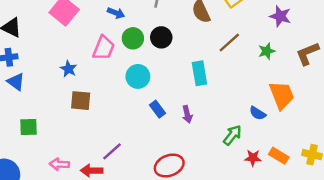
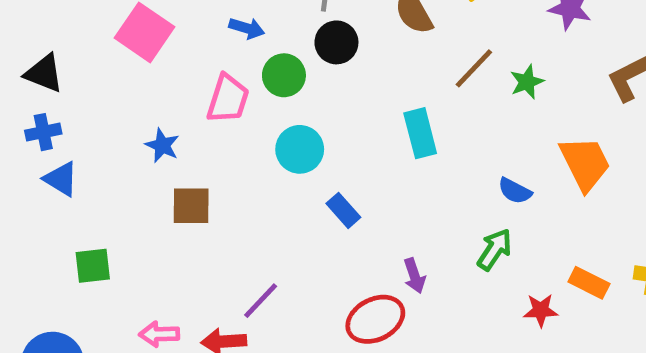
black circle: (161, 37) -> (336, 42), moved
green star: (267, 51) -> (527, 82), moved
blue semicircle: (258, 113) -> (515, 191), moved
purple arrow: (187, 114) -> (414, 276), moved
red star: (253, 158) -> (541, 310), moved

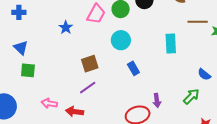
brown line: (474, 68) -> (198, 22), turned 36
blue triangle: (61, 179) -> (21, 48), moved
brown square: (191, 206) -> (90, 64), moved, turned -30
purple line: (261, 301) -> (88, 88), moved

